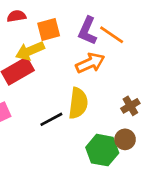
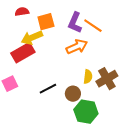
yellow semicircle: (78, 103) -> (88, 77), moved, size x0.6
brown cross: (130, 106) -> (107, 79), size x1.5
brown circle: (125, 139) -> (73, 94), moved

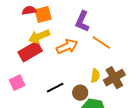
orange square: (46, 22) -> (43, 14), moved
orange line: (93, 26) -> (101, 43), moved
orange arrow: (77, 47) -> (67, 47), moved

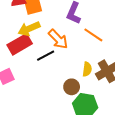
orange arrow: (67, 47) -> (58, 39), turned 70
black line: (55, 88) -> (46, 56), moved

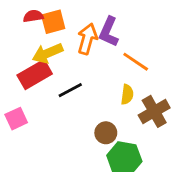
orange arrow: (58, 39) -> (87, 39), moved, turned -120
yellow semicircle: (87, 69) -> (127, 94), moved

